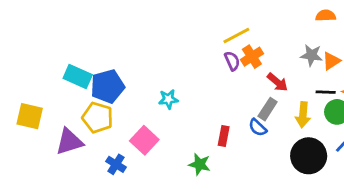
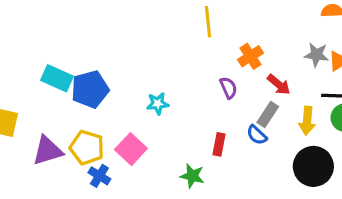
yellow line: (236, 35) -> (208, 22), moved, turned -68
purple semicircle: (232, 61) -> (228, 88), moved
yellow pentagon: (98, 118) -> (87, 148), moved

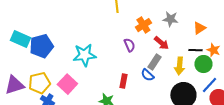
gray star: (316, 55) -> (170, 19), moved
cyan star: (158, 103) -> (84, 55), size x1.6
yellow pentagon: (87, 148) -> (39, 83), turned -30

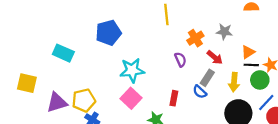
orange triangle: (199, 28) -> (248, 52), moved
blue pentagon: (41, 46) -> (108, 33), moved
pink square: (67, 84) -> (131, 98), moved

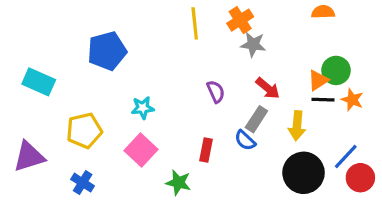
gray star: (224, 32) -> (253, 44), moved
orange cross: (195, 38) -> (240, 20), moved
cyan star: (132, 70) -> (143, 108), size x0.6
green circle: (260, 80) -> (336, 70), moved
yellow pentagon: (84, 100) -> (84, 131), moved

